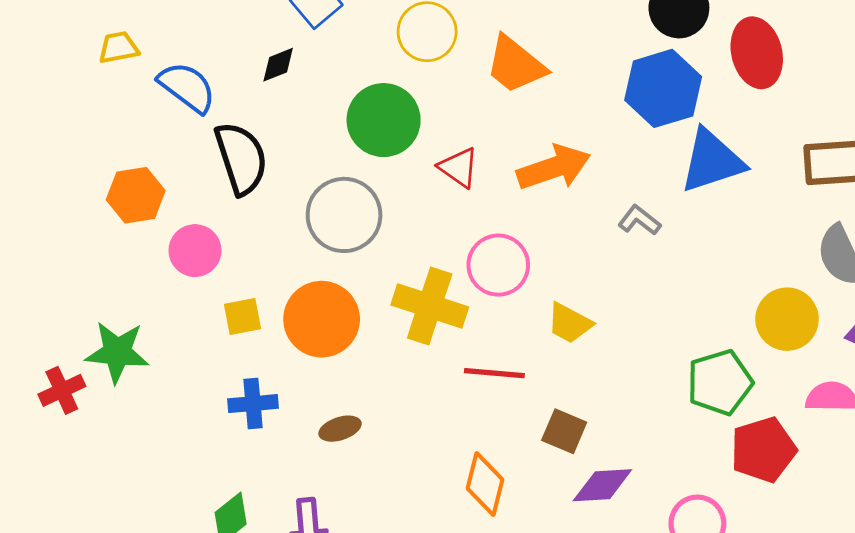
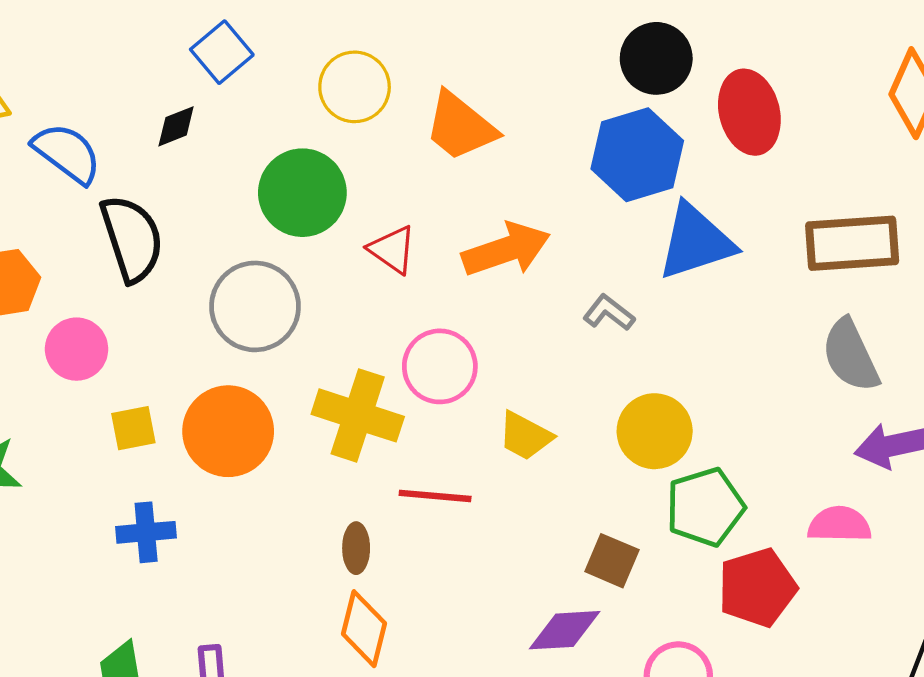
yellow circle: (787, 319) -> (655, 431), moved
brown ellipse: (340, 429) -> (356, 548), moved, turned -72
brown square: (564, 431) -> (612, 561), moved
orange diamond: (485, 484) -> (364, 629), moved

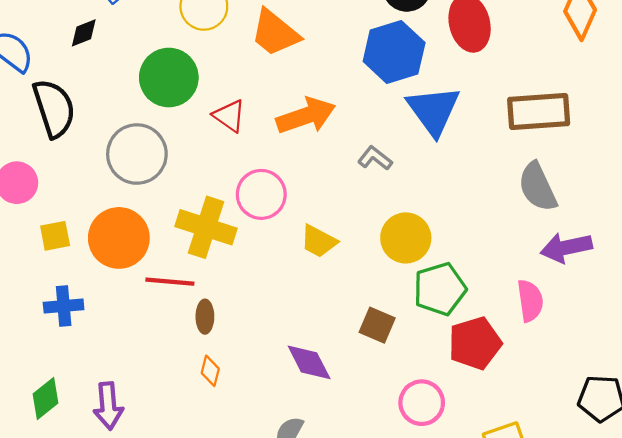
blue triangle: (696, 242) -> (433, 110), turned -48
red line: (435, 496) -> (170, 282), moved
pink semicircle: (839, 524) -> (530, 301), turned 81
orange diamond: (364, 629) -> (210, 371), size x0.6
purple diamond: (565, 630) -> (309, 362), moved, turned 66

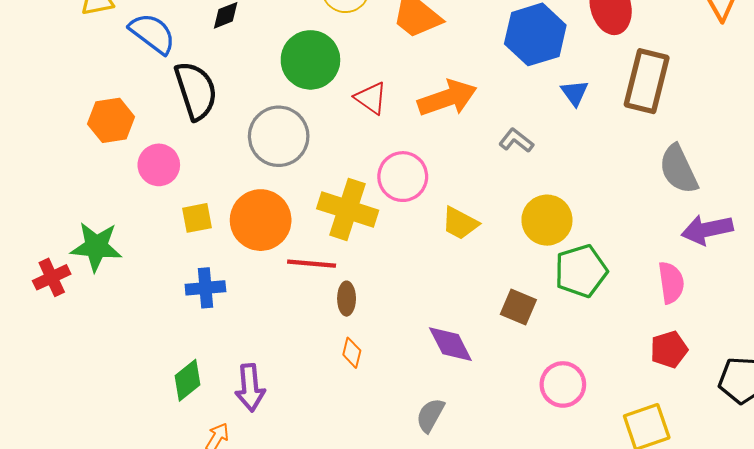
blue triangle: (433, 110) -> (575, 93), size x0.5
brown rectangle: (539, 112) -> (647, 81), moved, turned -72
red pentagon: (475, 343) -> (669, 349), moved, size x0.7

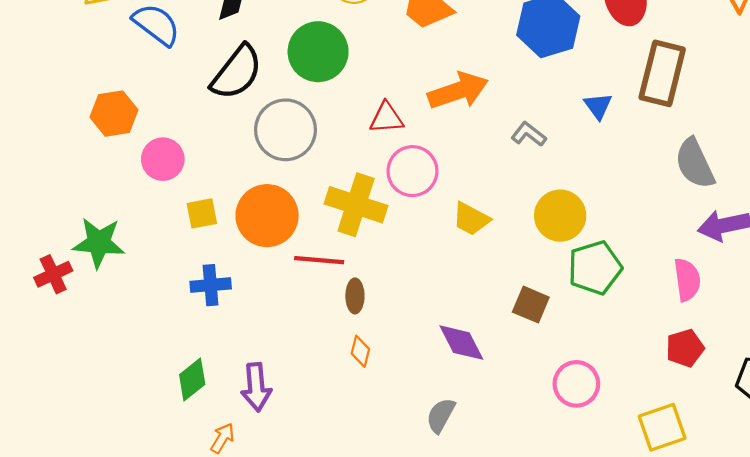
black semicircle: (196, 91) -> (237, 72), moved, turned 56
blue triangle: (575, 93) -> (598, 106), moved
red triangle: (371, 98) -> (386, 118), moved, turned -39

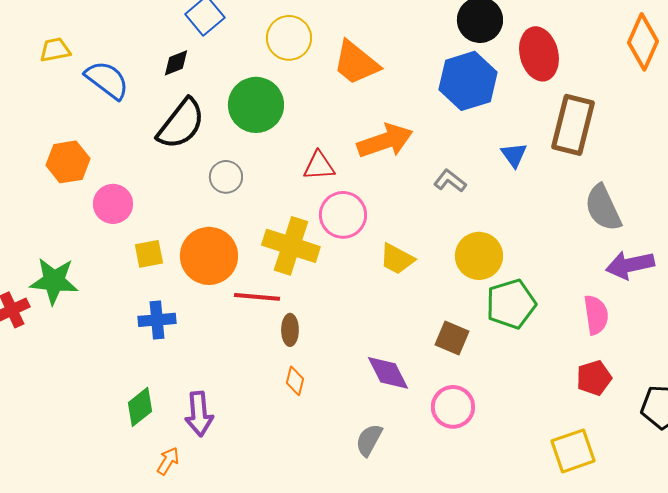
gray circle: (285, 130) -> (226, 177), size x0.6
pink circle: (576, 384) -> (453, 407), moved

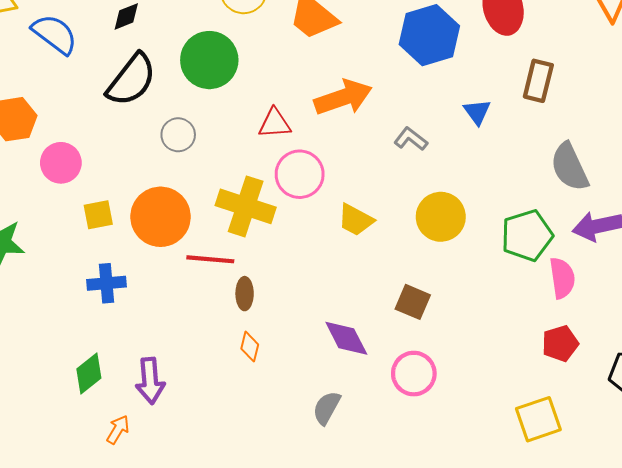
brown rectangle: (573, 125) -> (538, 81), size x0.7
green pentagon: (511, 304) -> (527, 235), moved

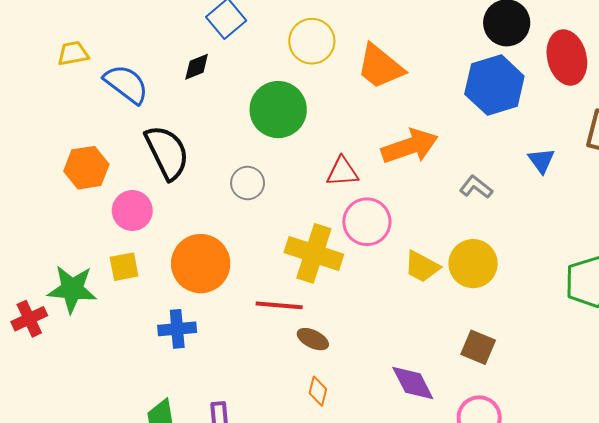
black semicircle: (131, 80) -> (167, 152), moved, turned -64
yellow square: (98, 215) -> (124, 267), moved
orange circle: (161, 217) -> (201, 264), moved
yellow circle: (441, 217) -> (473, 264), moved
brown ellipse: (245, 294) -> (313, 339), turned -64

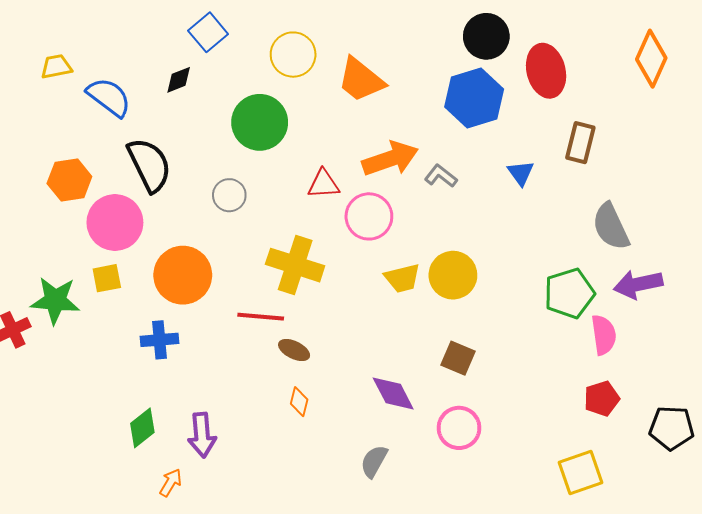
gray L-shape: (476, 187) -> (441, 176), moved
pink circle: (132, 211) -> (115, 223), size x1.4
pink circle: (367, 222) -> (369, 216), moved
yellow trapezoid: (422, 267) -> (402, 278), turned -42

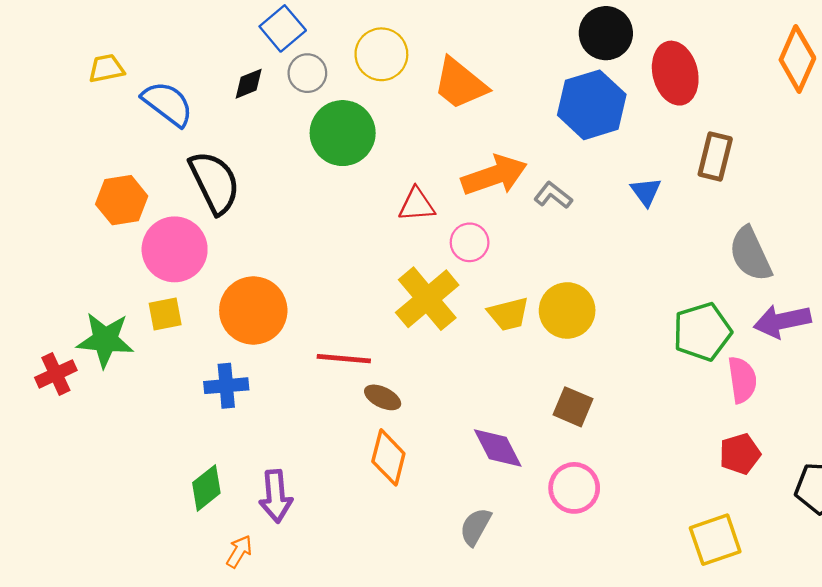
gray circle: (229, 195) -> (307, 73), moved
pink circle: (369, 216) -> (470, 242), size x0.7
yellow cross: (295, 265) -> (427, 299), moved, turned 32
orange diamond: (299, 402) -> (388, 457), size x1.6

